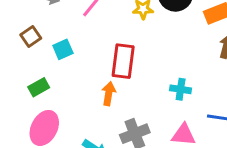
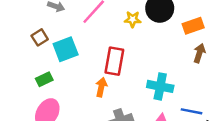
cyan square: (63, 49) -> (66, 49), size x1.5
cyan cross: (181, 89) -> (160, 86), size x1.5

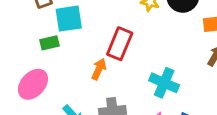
green rectangle: (44, 79) -> (50, 43), moved

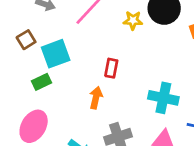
red rectangle: (120, 44) -> (111, 68), size x0.6

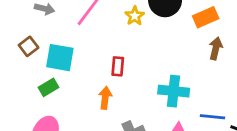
yellow star: (133, 20) -> (135, 16), turned -30
cyan square: (56, 54) -> (60, 58), turned 36

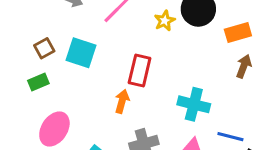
brown square: (29, 46) -> (44, 48), moved
red rectangle: (118, 66) -> (140, 70), size x1.5
green rectangle: (49, 87) -> (38, 82), moved

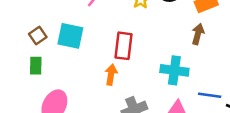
brown arrow: (244, 66) -> (198, 34), moved
green rectangle: (38, 82) -> (36, 66), turned -60

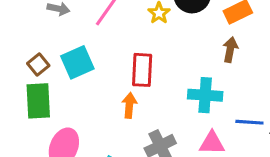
cyan square: (70, 36) -> (77, 62), turned -32
green rectangle: (36, 66) -> (38, 101), size x1.6

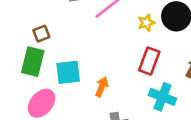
cyan square: (77, 62) -> (68, 72), moved
red rectangle: (142, 70) -> (149, 61), moved

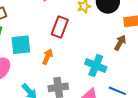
red rectangle: (149, 61) -> (60, 27), moved

